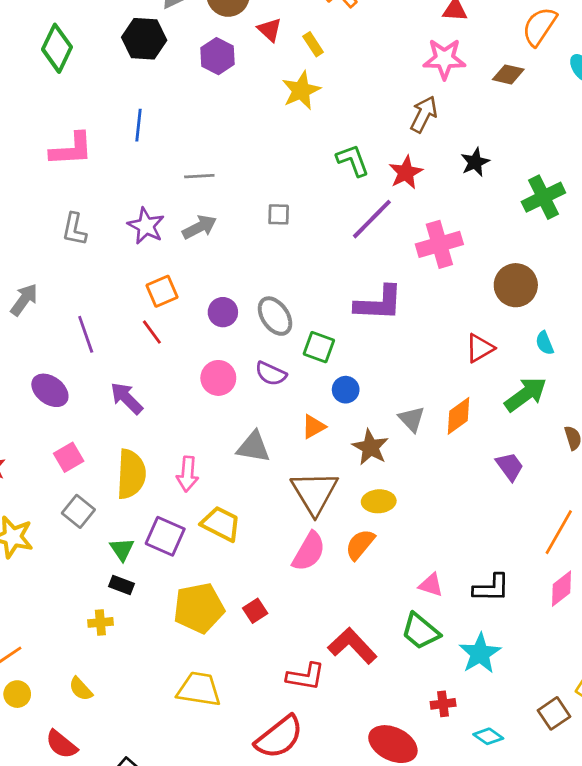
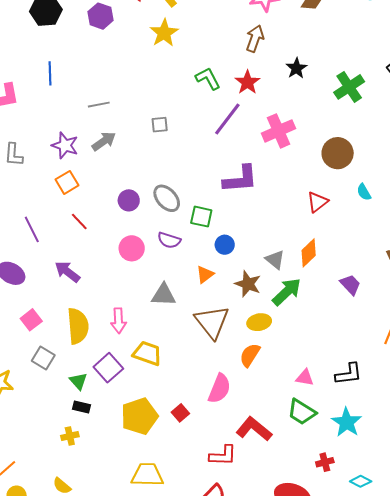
orange square: (162, 291) -> (67, 182), moved
green arrow: (526, 394) -> (287, 292), moved
purple square: (165, 536) -> (108, 368), turned 32
pink semicircle: (309, 552) -> (219, 389), moved

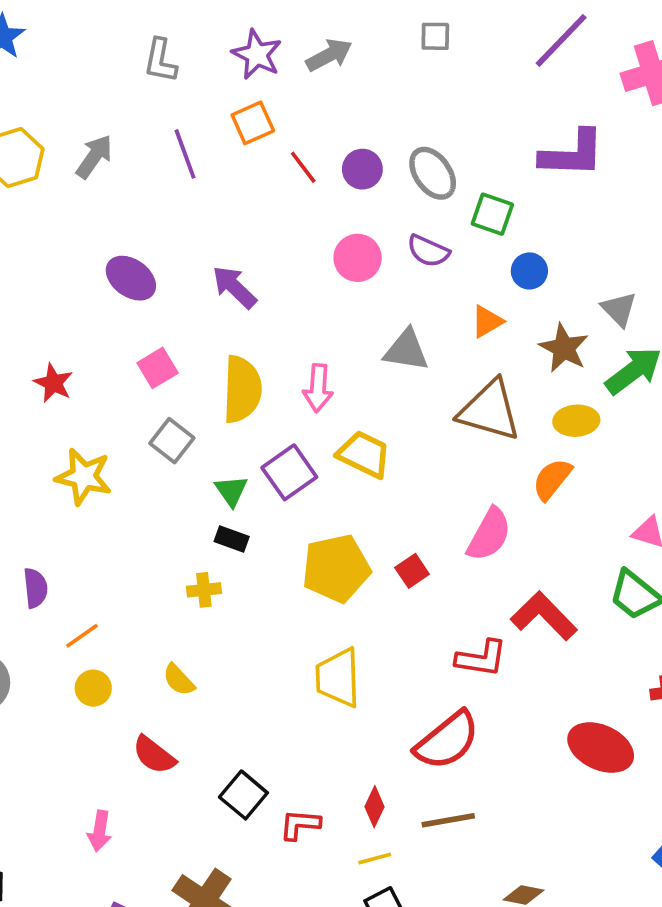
red line: (79, 222) -> (303, 167), moved
purple line: (32, 229) -> (185, 154), moved
brown triangle: (212, 322) -> (490, 410), turned -42
yellow trapezoid: (147, 475) -> (338, 678), turned -100

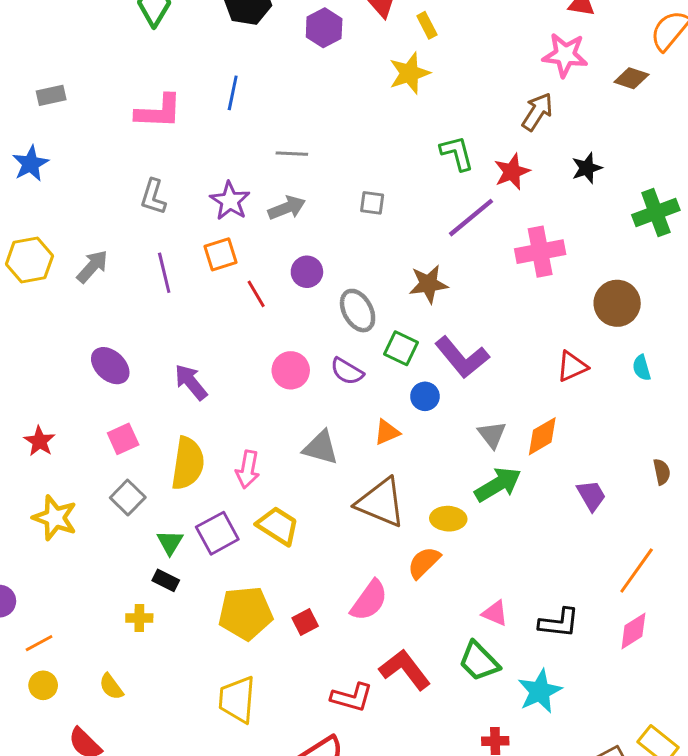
purple L-shape: (572, 154) -> (462, 357), moved, turned 42
purple circle: (362, 169) -> (307, 272), moved
brown star: (564, 348) -> (428, 284), moved, turned 30

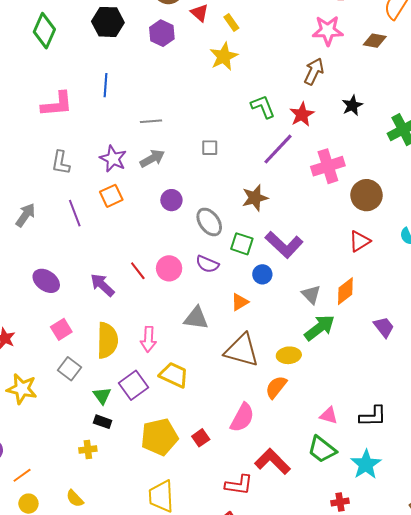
red line: (256, 294) -> (138, 271), moved
brown circle: (617, 303) -> (366, 195), moved

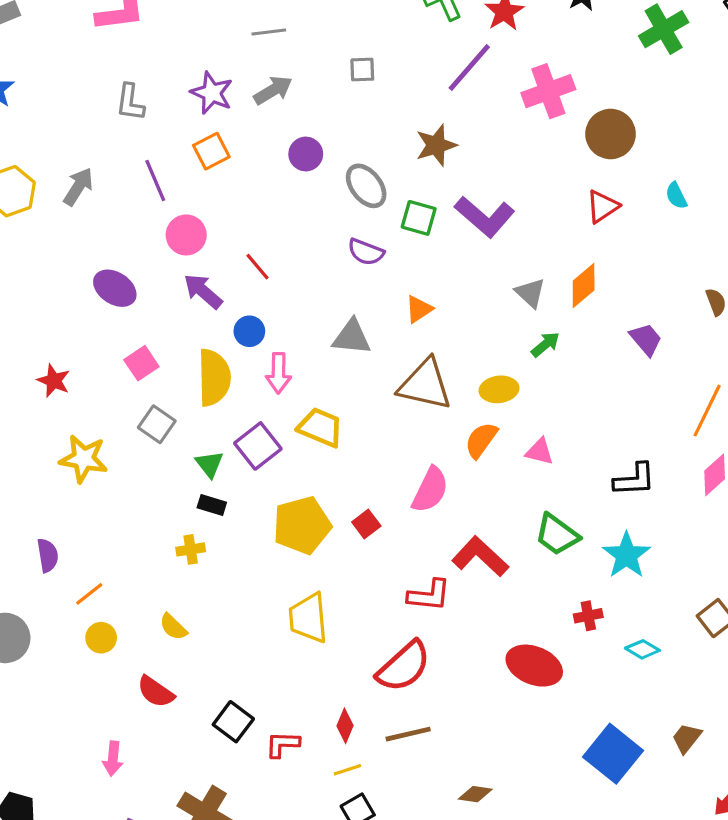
pink circle: (169, 268) -> (186, 235), moved
blue circle: (262, 274) -> (249, 331), moved
green arrow: (320, 328) -> (545, 344), size x0.6
pink triangle: (329, 415) -> (540, 452), moved

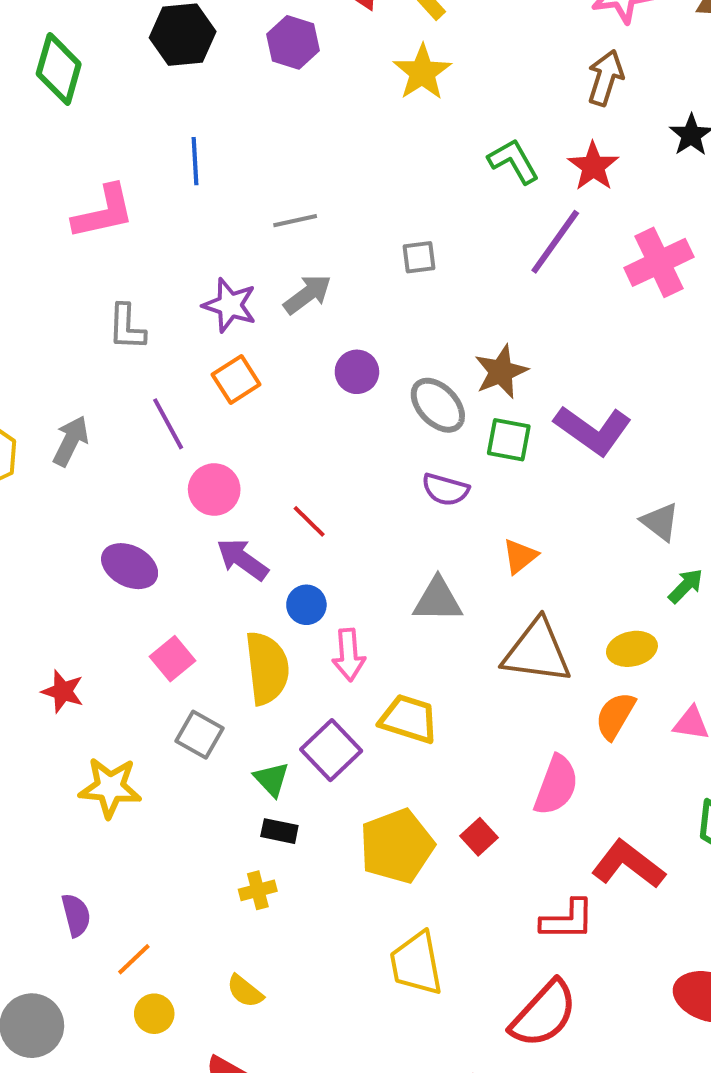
brown star: (436, 145) -> (501, 372), moved

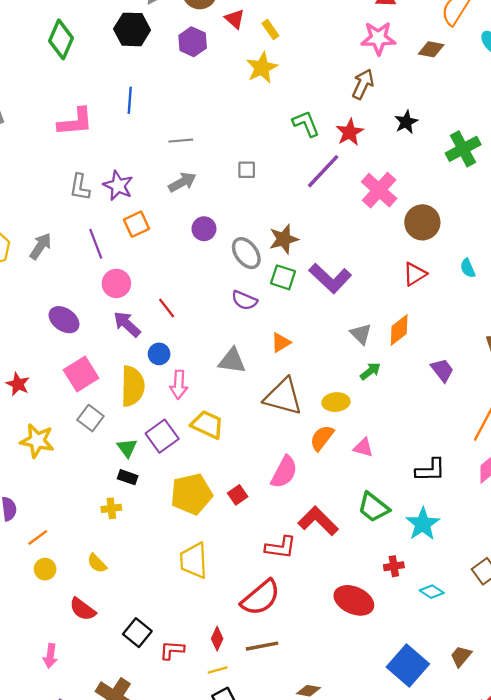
pink cross: (659, 262) -> (379, 190), turned -30
purple star: (230, 305) -> (118, 186), moved
pink square: (173, 659) -> (81, 374), size x1.4

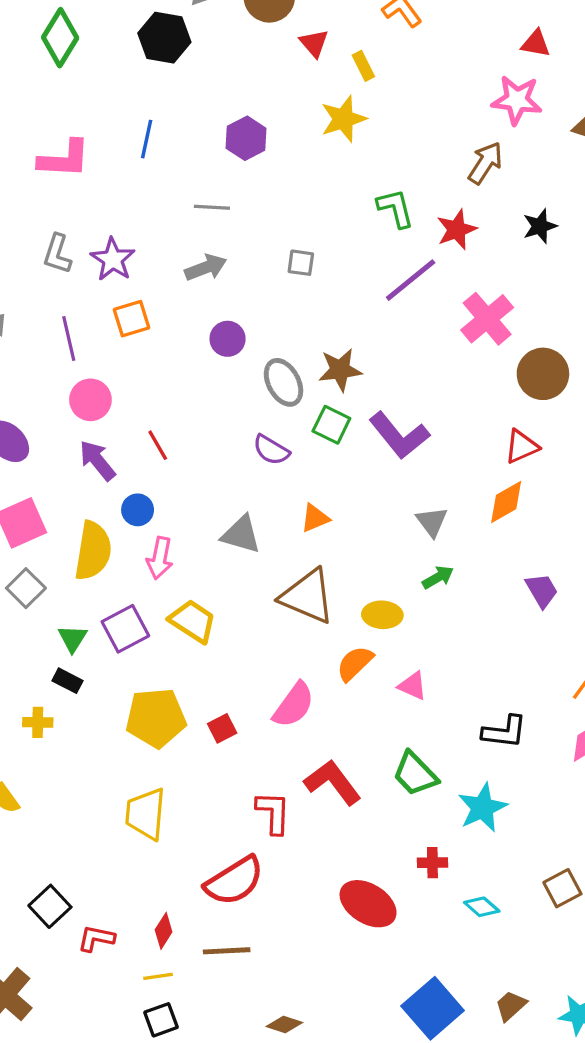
purple hexagon: (193, 42) -> (246, 138), moved
orange diamond: (399, 330) -> (506, 502), moved
red L-shape: (281, 547) -> (273, 813), turned -104

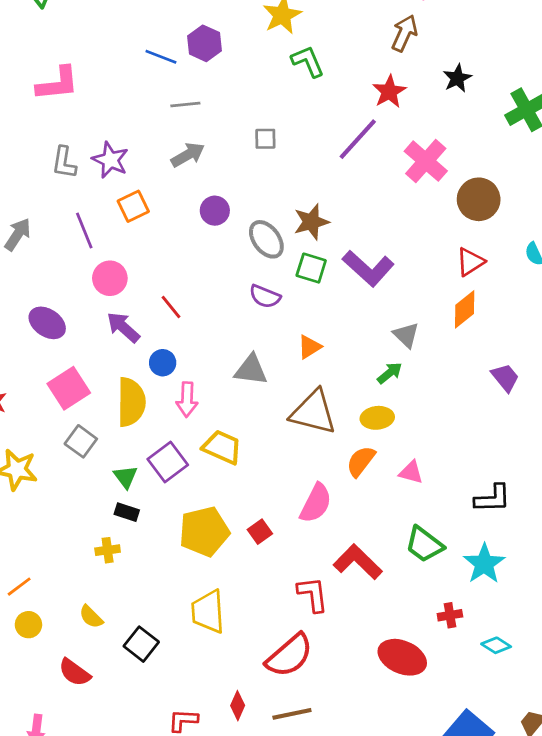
blue line: (147, 139) -> (161, 57), moved, turned -72
green L-shape: (395, 208) -> (308, 61), moved
green arrow: (438, 577) -> (390, 373), moved
black square: (50, 906) -> (141, 644), moved

